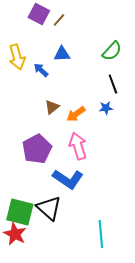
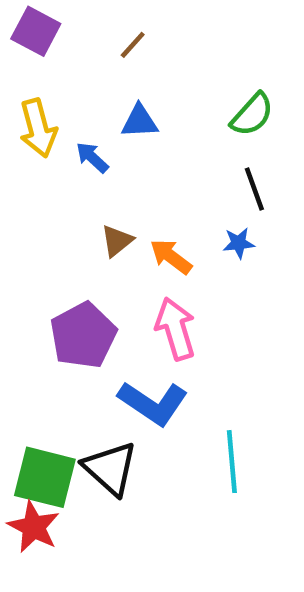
purple square: (39, 14) -> (36, 31), moved
orange arrow: (76, 114) -> (171, 257), turned 72
cyan line: (101, 234) -> (232, 462), moved

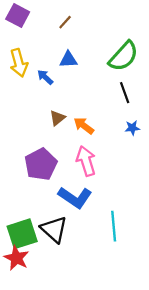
green semicircle: (252, 115) -> (124, 56), size x1.4
blue star: (239, 243) -> (132, 128), moved
green square: (45, 477) -> (22, 234), turned -32

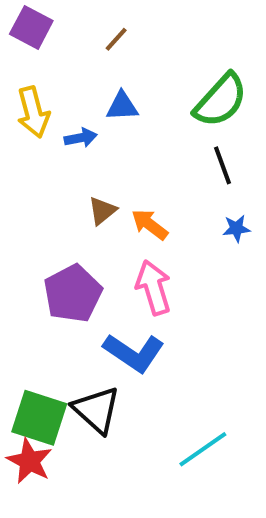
blue arrow: (45, 77) -> (81, 138), turned 126
cyan line: (114, 226) -> (203, 449), moved, turned 60
green square: (22, 234) -> (39, 418), turned 36

